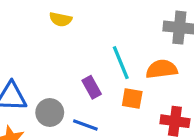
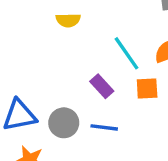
yellow semicircle: (61, 19) -> (68, 20), moved

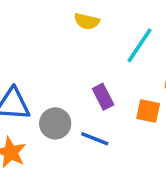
cyan line: (127, 53) -> (140, 45), moved, turned 54

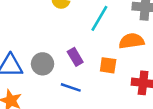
gray circle: (55, 123) -> (43, 64), moved

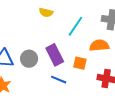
purple rectangle: (75, 57) -> (55, 55), size x1.5
blue line: (71, 87) -> (59, 80), moved

